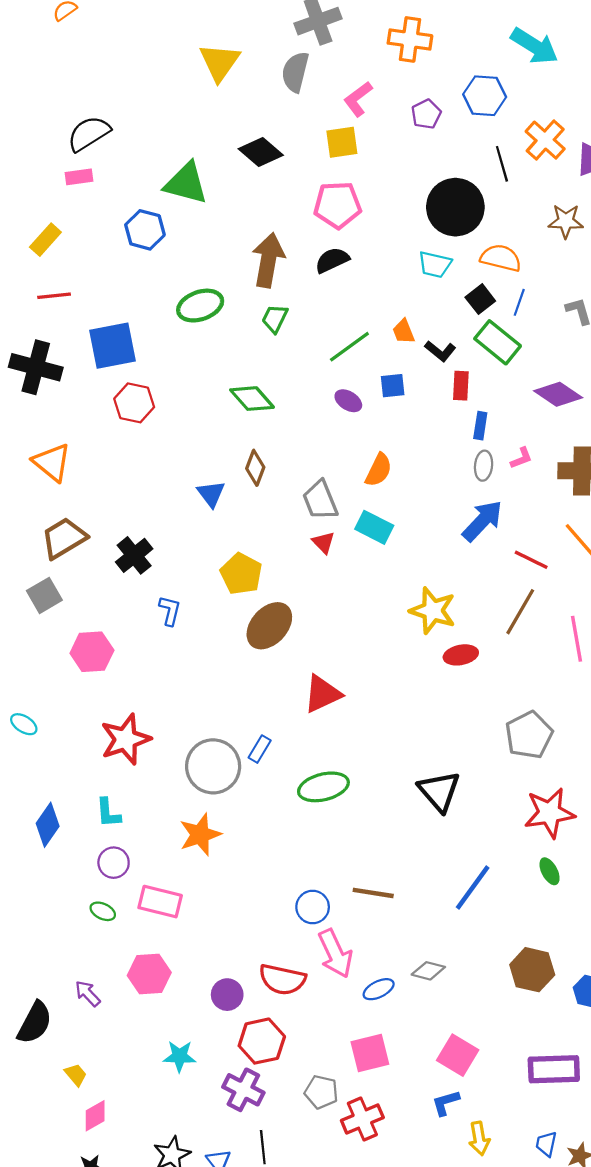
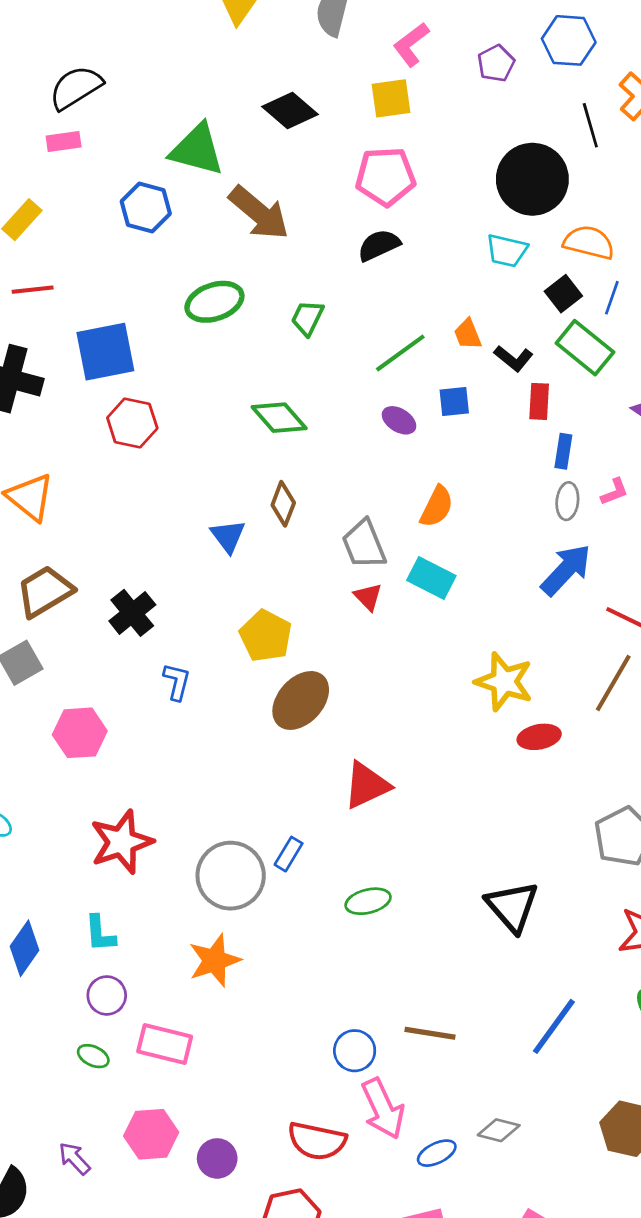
brown arrow: (268, 260) -> (259, 213), moved, turned 120
green ellipse: (323, 787) -> (368, 901), size x0.7
purple circle: (227, 995) -> (217, 1158), moved

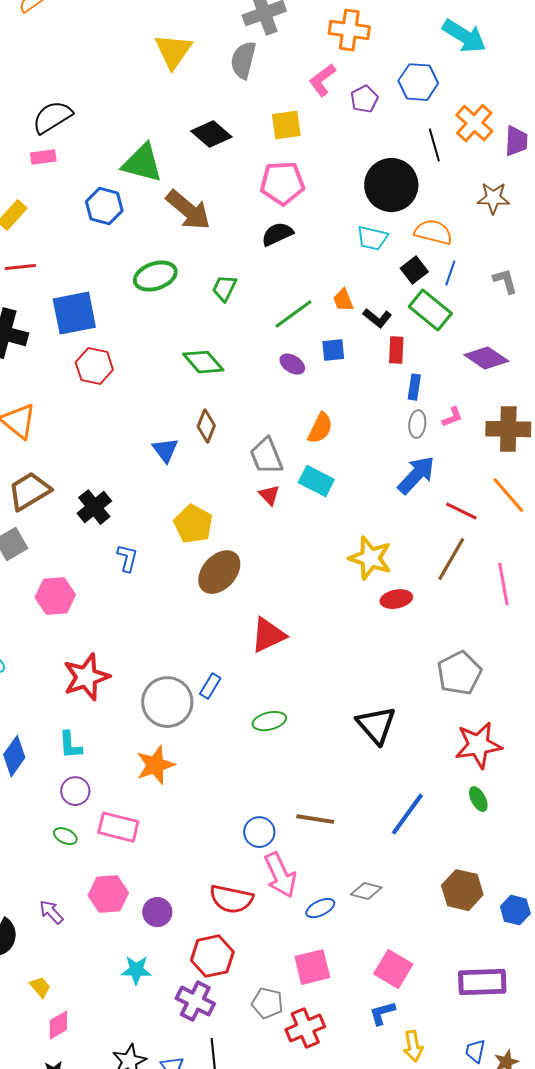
pink L-shape: (411, 44) -> (322, 80), moved

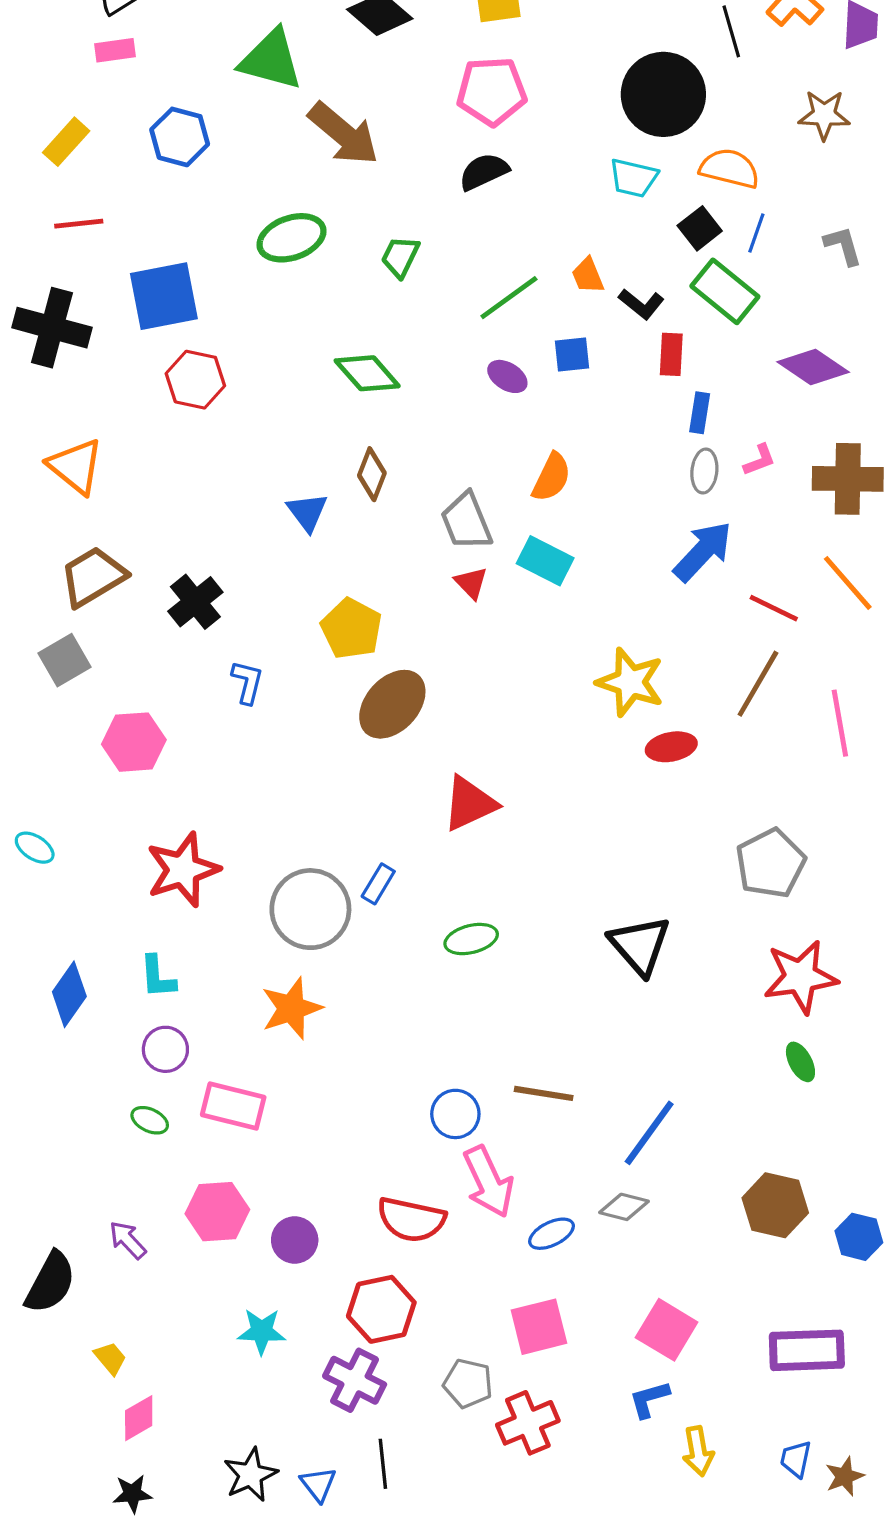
blue hexagon: (104, 206) -> (180, 137), moved
blue line: (407, 814) -> (649, 1133), moved

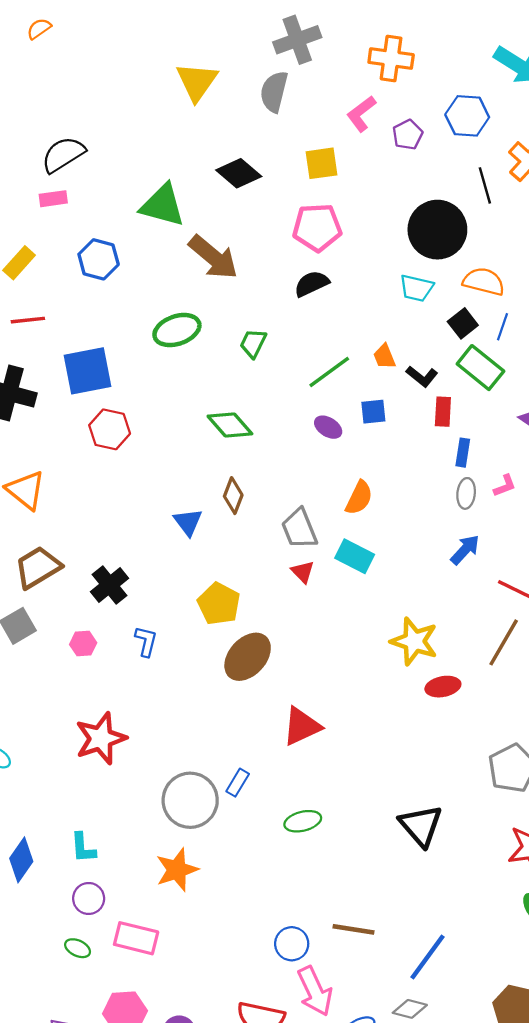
blue arrow: (703, 551) -> (465, 550), size x0.7
pink hexagon: (134, 742) -> (83, 644), moved, size x0.6
red star: (183, 870) -> (101, 738), moved

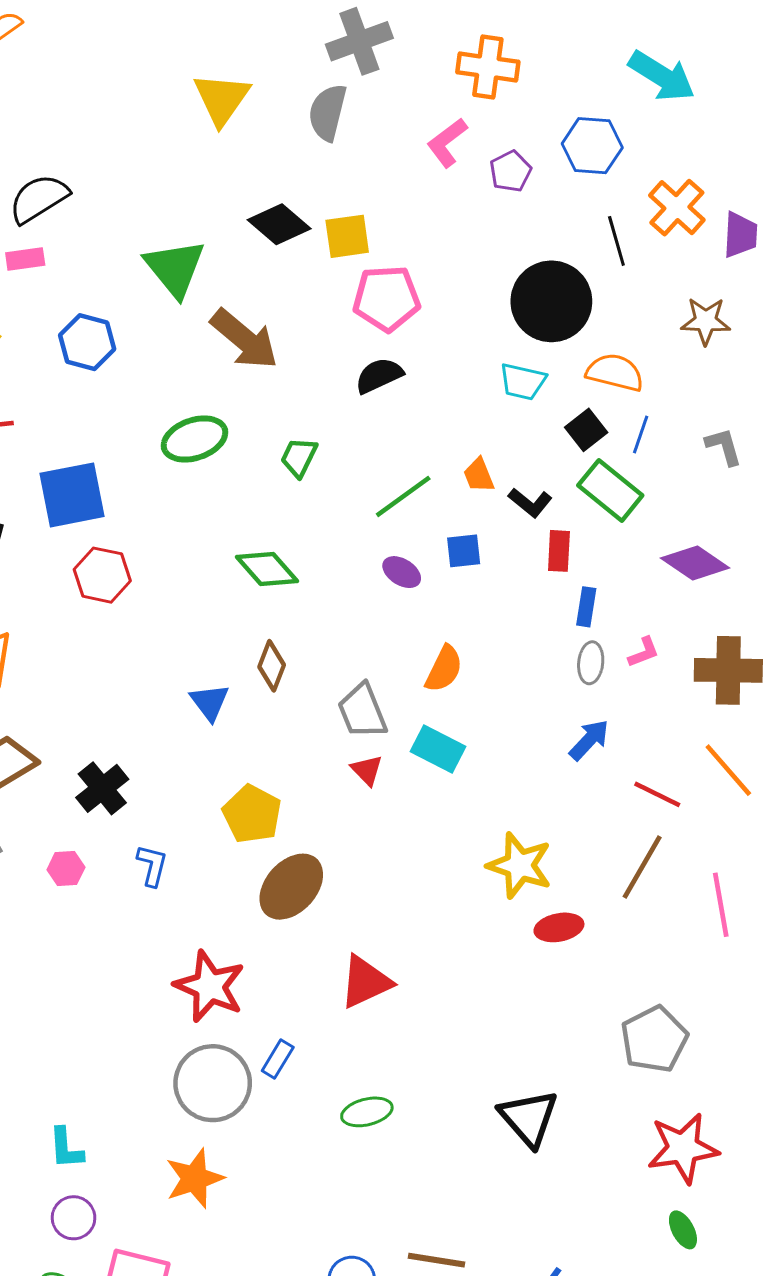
yellow square: (322, 163) -> (347, 236), moved
green triangle: (163, 205) -> (175, 268), turned 36
red star: (101, 738) -> (210, 986), moved, turned -30

